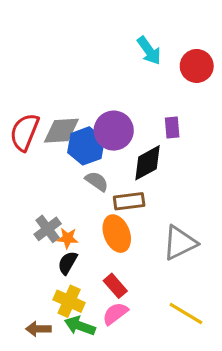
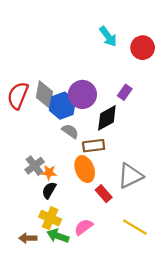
purple rectangle: (172, 127) -> (125, 92), turned 40
gray diamond: (61, 131) -> (45, 94), turned -76
red rectangle: (115, 286) -> (104, 194), moved

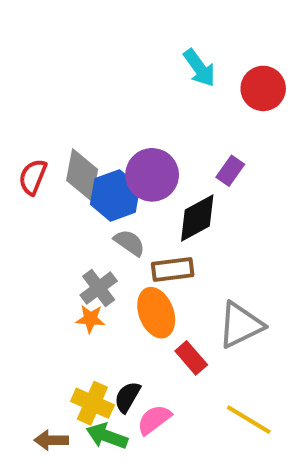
red semicircle: (18, 96) -> (33, 177), size x0.7
gray cross: (35, 166) -> (99, 288), moved
black semicircle: (49, 190) -> (127, 397), moved

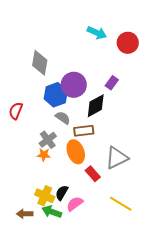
cyan arrow: (199, 68) -> (97, 33), turned -30
gray diamond: (82, 175) -> (40, 63), moved
red semicircle: (33, 177) -> (16, 111), moved

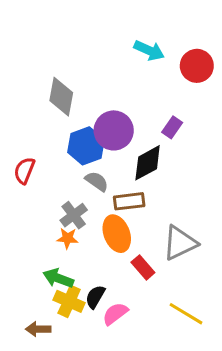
green arrow: (52, 212) -> (58, 278), moved

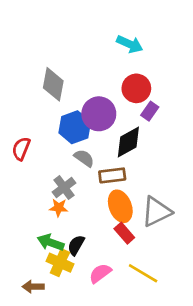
red circle: (197, 66) -> (136, 88), moved
orange ellipse: (117, 234) -> (120, 206), moved
black semicircle: (95, 297) -> (76, 245), moved
yellow line: (186, 314) -> (143, 273), moved

